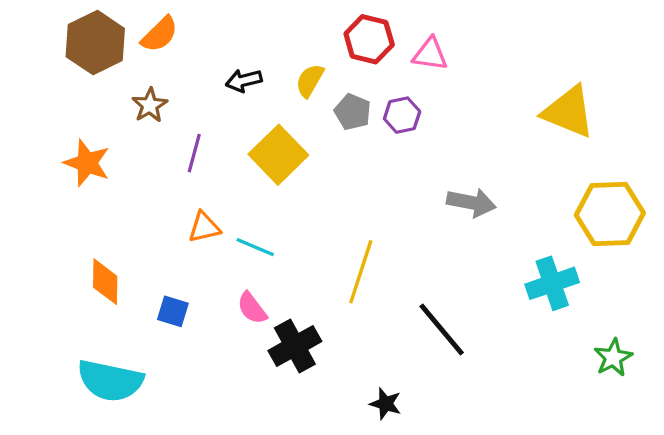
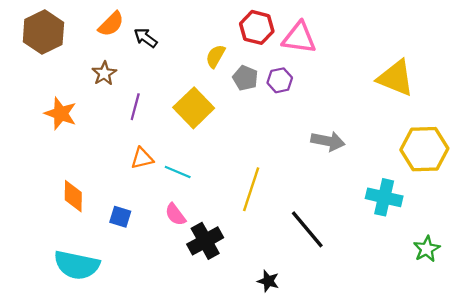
brown hexagon: (95, 43) -> (43, 32), moved
pink triangle: (430, 54) -> (299, 38), size x1.4
black arrow: (244, 80) -> (146, 38), moved, turned 50
cyan cross: (552, 283) -> (384, 197), turned 32

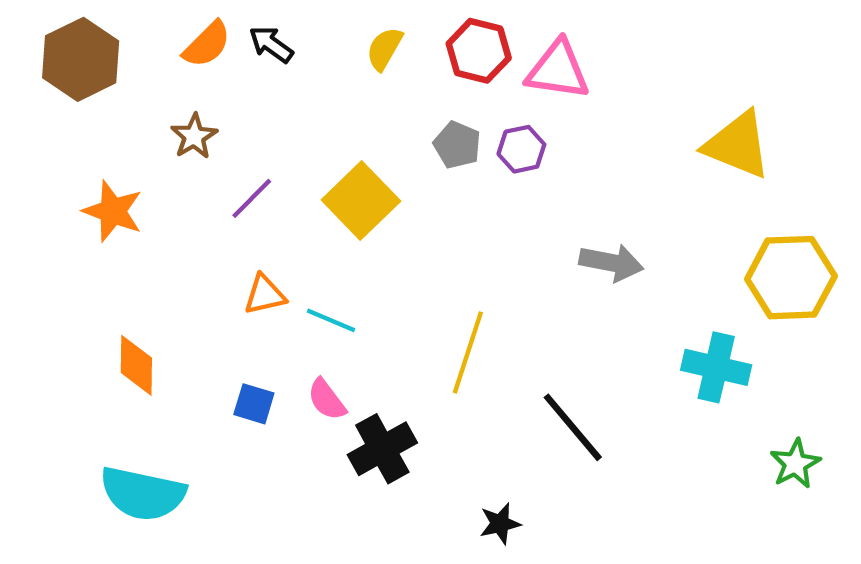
black arrow: (146, 38) -> (271, 44), moved
yellow semicircle: (215, 56) -> (384, 49), moved
purple line: (135, 107) -> (252, 198), turned 30
blue square: (120, 217) -> (254, 404), moved
black star: (268, 281) -> (500, 524), turned -30

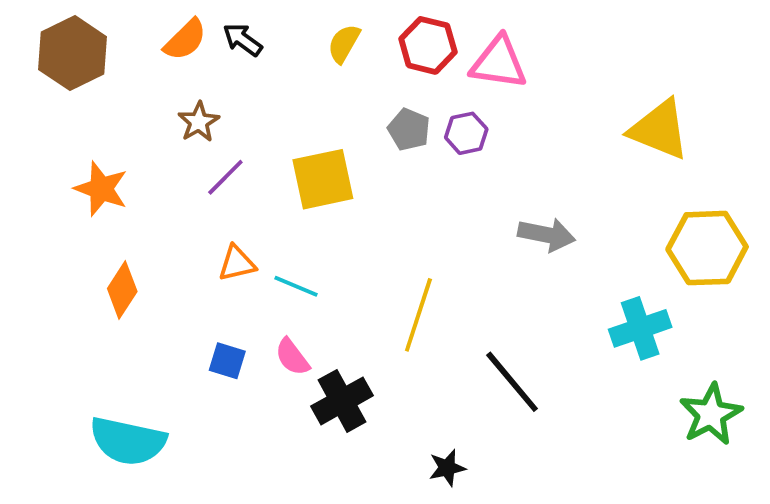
brown star: (194, 136) -> (199, 122), moved
yellow square: (361, 201) -> (323, 179), turned 32
orange diamond: (136, 365) -> (122, 290), moved, turned 32
cyan cross: (716, 367) -> (640, 328), turned -32
green star: (795, 464) -> (711, 414), size x1.4

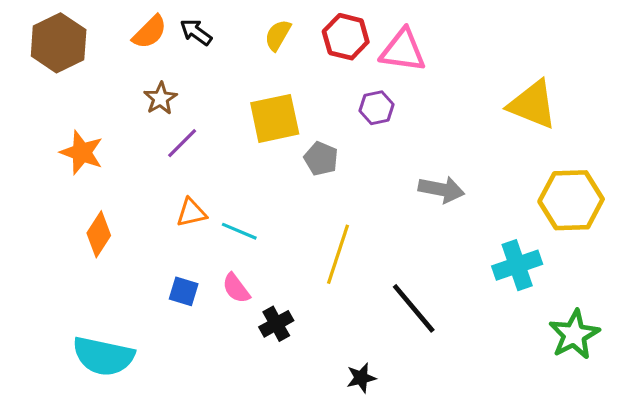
gray pentagon: (409, 130) -> (321, 159), moved
yellow square: (323, 179) -> (275, 118), moved
black cross: (342, 401) -> (276, 324), size x0.7

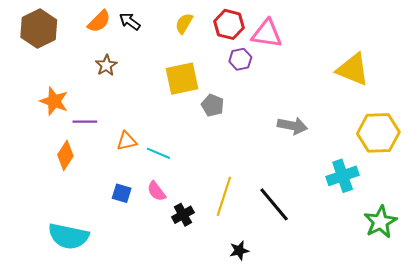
purple hexagon: (377, 108) -> (240, 59), moved
purple line: (182, 143) -> (85, 122), moved, turned 45
yellow line: (338, 254) -> (224, 196), moved

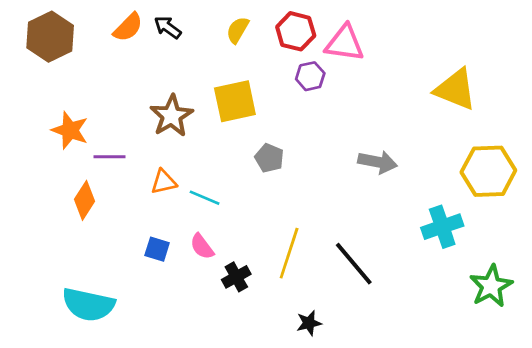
brown star: (106, 65) -> (172, 116), moved, size x1.5
gray pentagon: (213, 105) -> (269, 158), moved

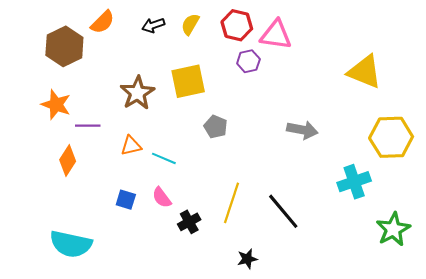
black arrow: (168, 27) -> (153, 25), moved, turned -55
brown hexagon: (50, 37) -> (64, 46), moved

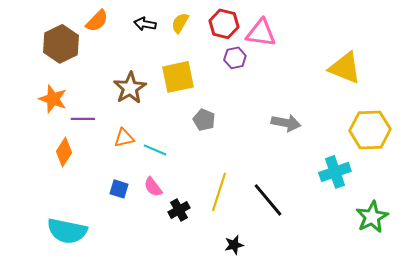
black arrow: (153, 25) -> (145, 24), turned 30

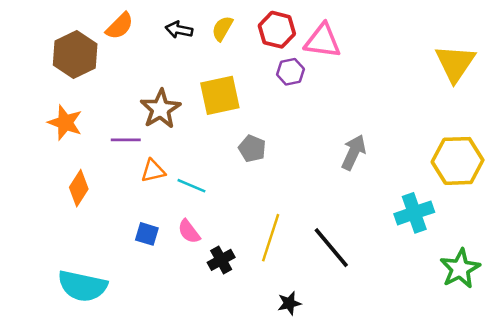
yellow triangle: (345, 68) -> (455, 63), moved, turned 42
purple line: (83, 119) -> (126, 140), moved
gray arrow: (286, 123) -> (354, 152), turned -76

